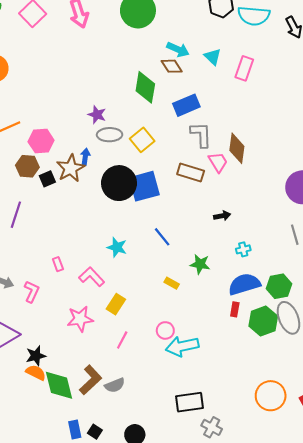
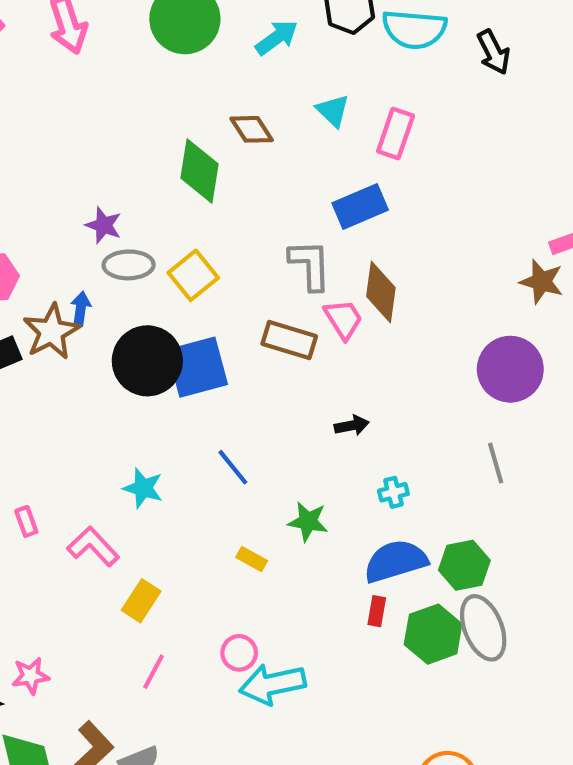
cyan arrow: (178, 49) -> (277, 38), moved, turned -60
blue rectangle: (186, 105) -> (360, 207), moved
pink star: (80, 319) -> (31, 676), moved, size x0.7

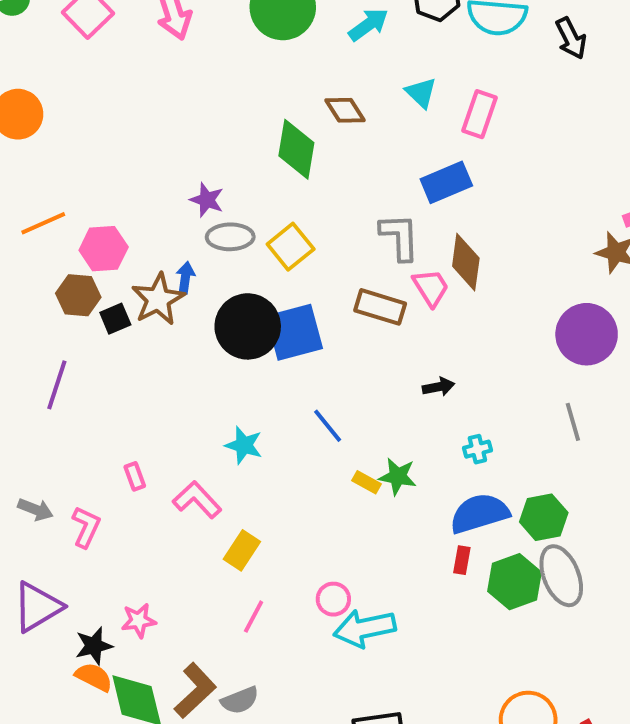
yellow rectangle: (252, 559) -> (366, 482), moved

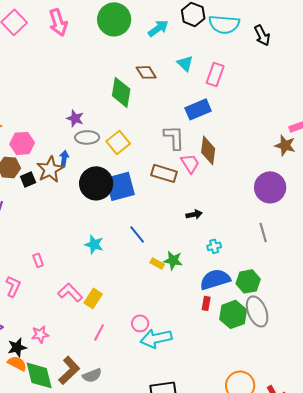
pink L-shape: (197, 500) -> (70, 292), moved

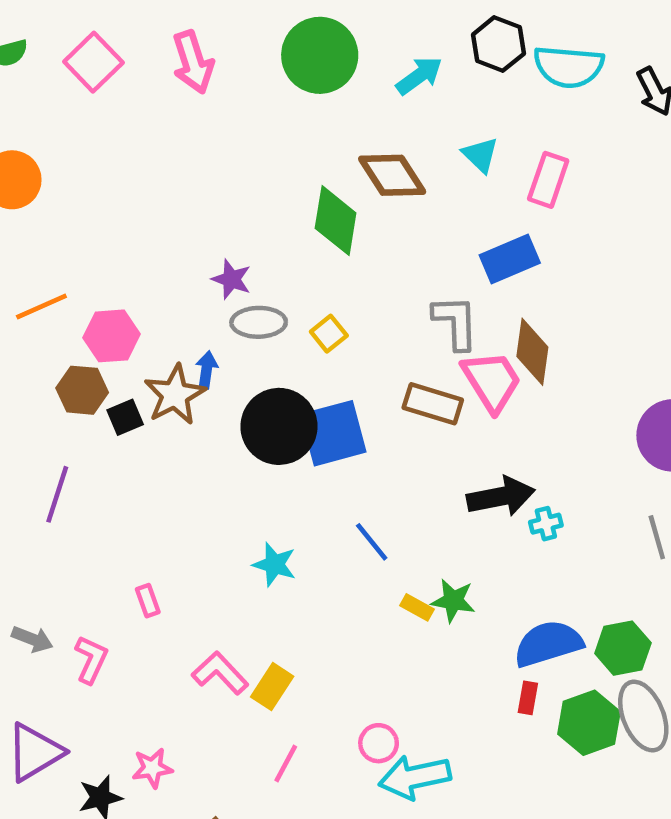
brown diamond: (146, 72) -> (392, 175), size x1.4
yellow square: (118, 142) -> (329, 334), size x0.7
pink trapezoid: (190, 163) -> (492, 381), size x1.4
black arrow: (194, 214) -> (501, 497), size x1.8
cyan cross: (214, 246) -> (546, 524), moved

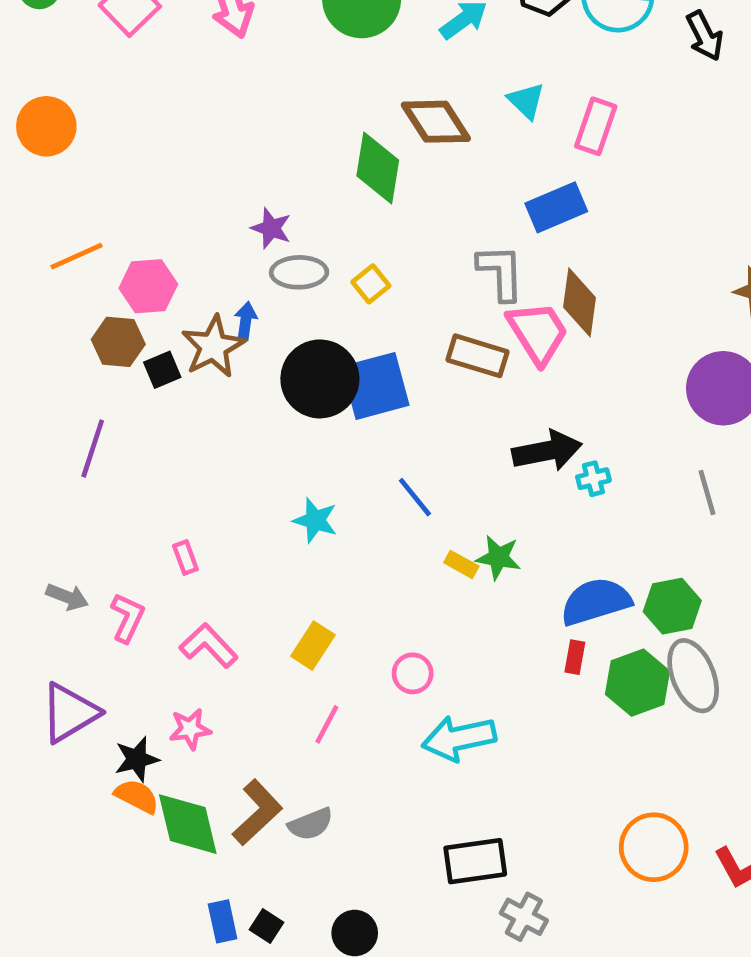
pink L-shape: (220, 673) -> (209, 646), moved
pink circle: (379, 743) -> (413, 673), moved

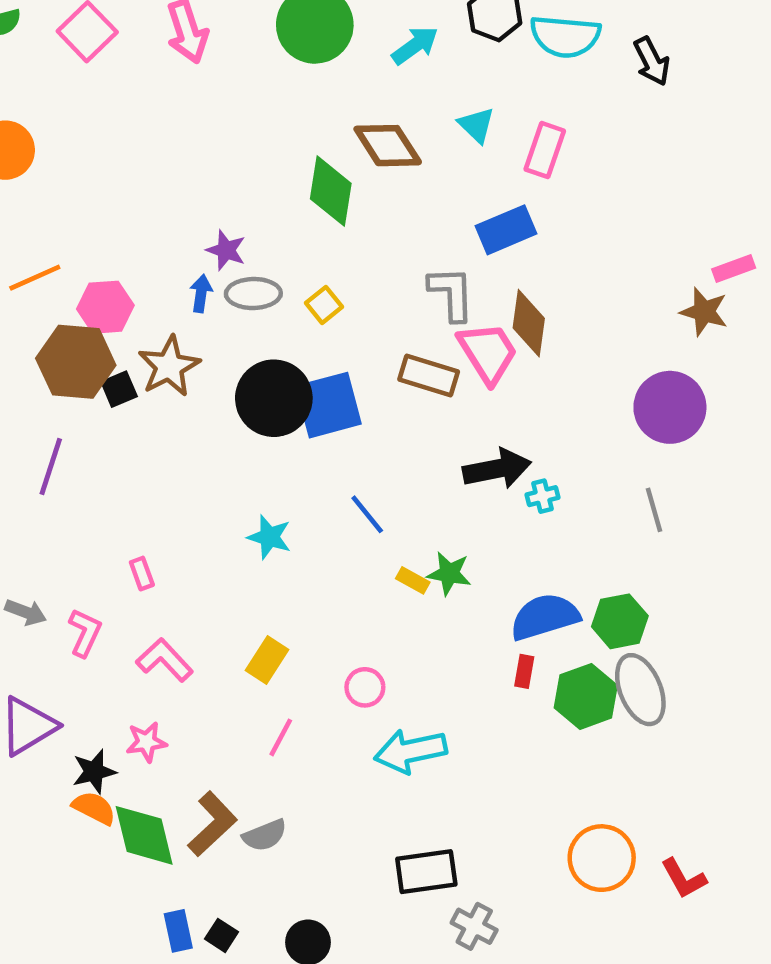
blue arrow: (246, 321) -> (201, 294), moved
brown hexagon: (118, 342) -> (76, 362), size x1.5

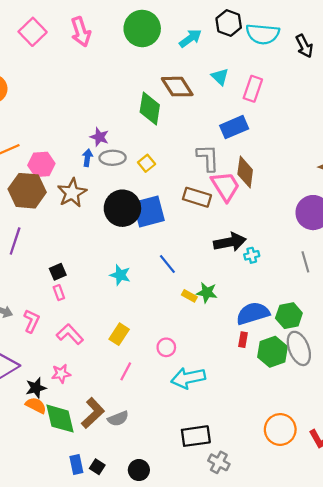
black square: (119, 389) -> (58, 272), moved

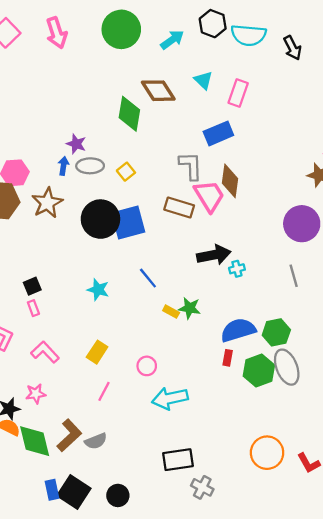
black square: (97, 467) -> (74, 492), size x2.0

